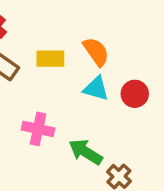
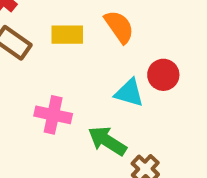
cyan triangle: (96, 89) -> (129, 93), moved

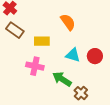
yellow rectangle: (67, 35) -> (42, 41), moved
red circle: (163, 75) -> (95, 56), moved

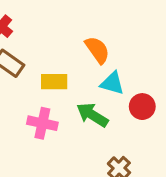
cyan triangle: (73, 55) -> (112, 83), moved
green arrow: (62, 79) -> (92, 115), moved

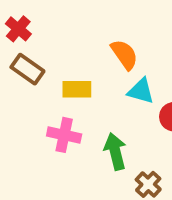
green arrow: (92, 115) -> (115, 151), moved, turned 44

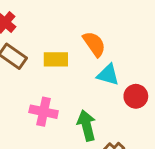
yellow rectangle: (77, 89) -> (56, 59), moved

